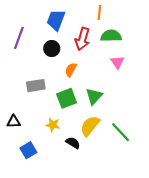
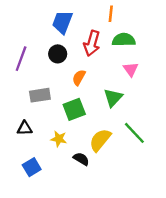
purple line: (19, 38) -> (21, 59), moved
green triangle: (94, 96) -> (113, 98), moved
black triangle: (14, 122) -> (25, 128), moved
green line: (121, 132) -> (134, 133), moved

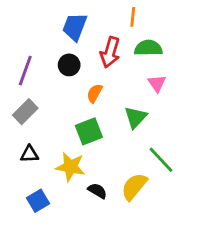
gray rectangle: (40, 95) -> (25, 112), moved, turned -36
yellow star: (59, 139) -> (71, 167), size x1.5
yellow semicircle: (100, 140) -> (134, 187), moved

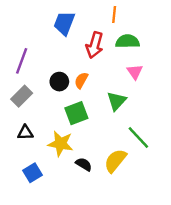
black circle: (69, 65) -> (59, 82), moved

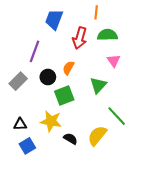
purple line: (22, 61) -> (35, 51), moved
black circle: (59, 82) -> (48, 77), moved
black triangle: (25, 133) -> (20, 124), moved

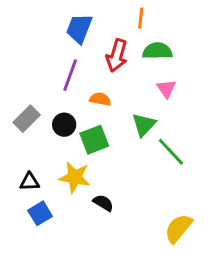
purple line: (35, 51) -> (70, 75), moved
orange semicircle: (68, 68) -> (100, 99), turned 72
black circle: (48, 77) -> (64, 125), moved
green line: (117, 116) -> (171, 152), moved
yellow semicircle: (97, 136) -> (178, 228), moved

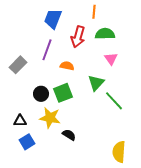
gray rectangle: (27, 119) -> (18, 65), moved
black circle: (64, 125) -> (41, 94), moved
yellow semicircle: (178, 228) -> (119, 152), turned -35

